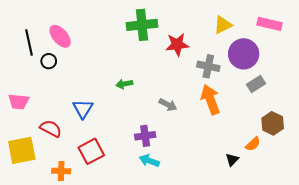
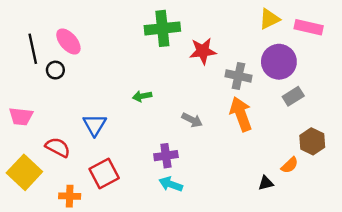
yellow triangle: (223, 25) -> (269, 19), moved
yellow square: (22, 150) -> (24, 172), turned -36
black triangle: (232, 160) -> (266, 183), turned 32

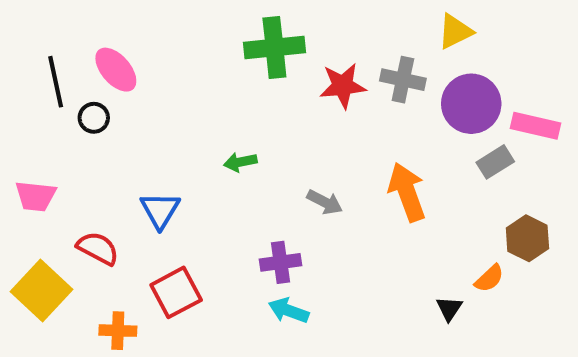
pink rectangle: (309, 27) -> (535, 126), moved
gray cross: (238, 76) -> (403, 80), moved
black triangle: (266, 183) -> (449, 309), turned -42

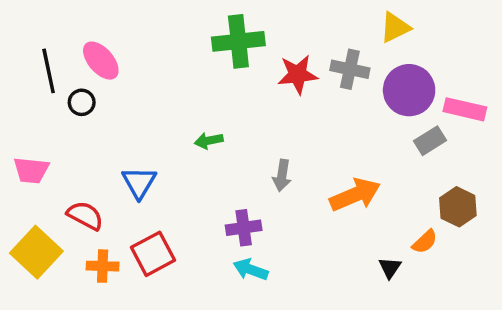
orange arrow: (407, 192) -> (355, 195), moved, turned 87
gray arrow: (325, 202) -> (282, 175), turned 72
orange cross: (118, 331) -> (103, 266), moved

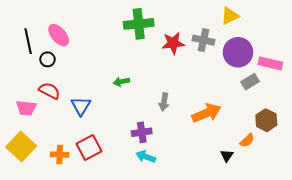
pink trapezoid: (31, 170) -> (26, 108), moved
red semicircle: (85, 216) -> (50, 91), moved

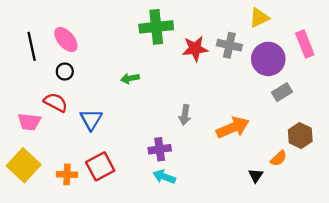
black circle: (47, 59) -> (65, 72), moved
pink rectangle: (270, 63) -> (305, 44), moved, turned 55
green arrow: (121, 82) -> (130, 78), moved

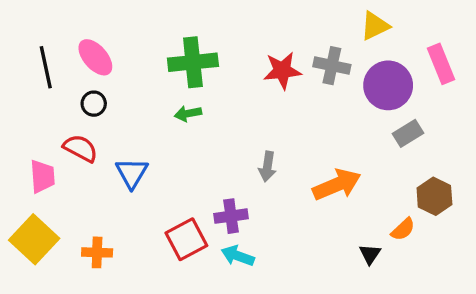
green cross: (156, 27) -> (193, 62), moved
pink trapezoid: (29, 122) -> (42, 176), turned -100
red square: (100, 166) -> (186, 239), moved

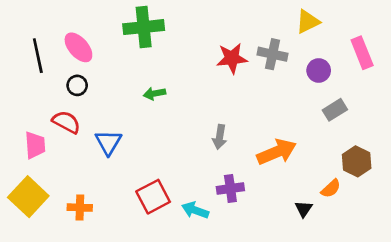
green cross: (193, 62) -> (144, 27), moved
purple circle: (388, 85) -> (319, 70), size x0.6
purple cross: (231, 216) -> (230, 189), moved

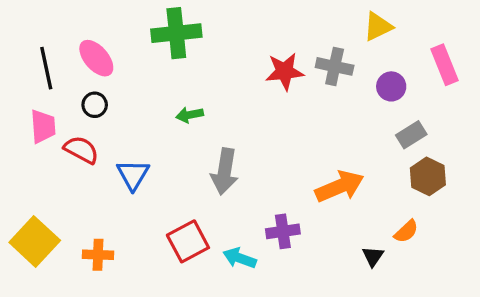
gray arrow: (220, 137) -> (225, 171), moved, size x1.5
pink trapezoid: (35, 145) -> (43, 126), moved
brown hexagon: (357, 161) -> (428, 176), moved

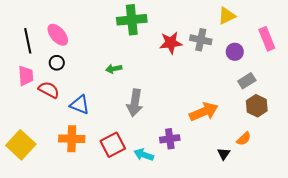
green cross: (176, 33) -> (132, 20), moved
blue triangle: (133, 175) -> (80, 105), turned -40
orange cross: (98, 255) -> (72, 139), moved, size x1.4

